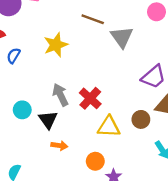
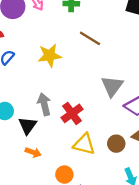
gray triangle: (122, 37) -> (112, 86), moved

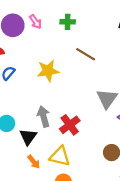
yellow triangle: (84, 144) -> (60, 156), moved
orange arrow: (33, 152) -> (34, 162), turned 32

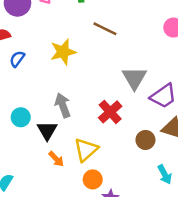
red cross: (70, 125) -> (110, 112), moved
yellow triangle: (60, 156) -> (86, 150), turned -50

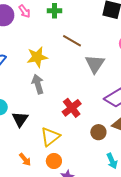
gray triangle: (134, 78) -> (95, 64), moved
gray arrow: (63, 105) -> (38, 84), moved
orange arrow: (56, 159) -> (25, 160), moved

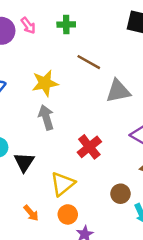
gray triangle: (95, 64) -> (118, 91), turned 45
brown circle: (98, 132) -> (120, 194), moved

